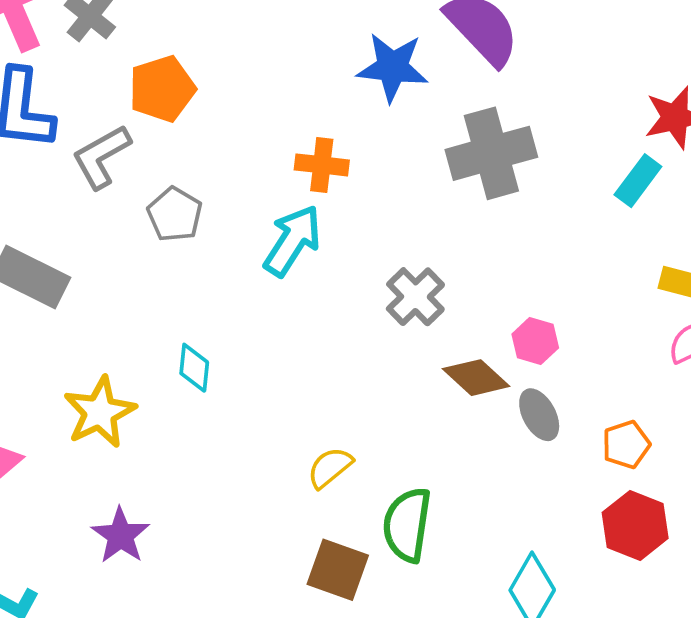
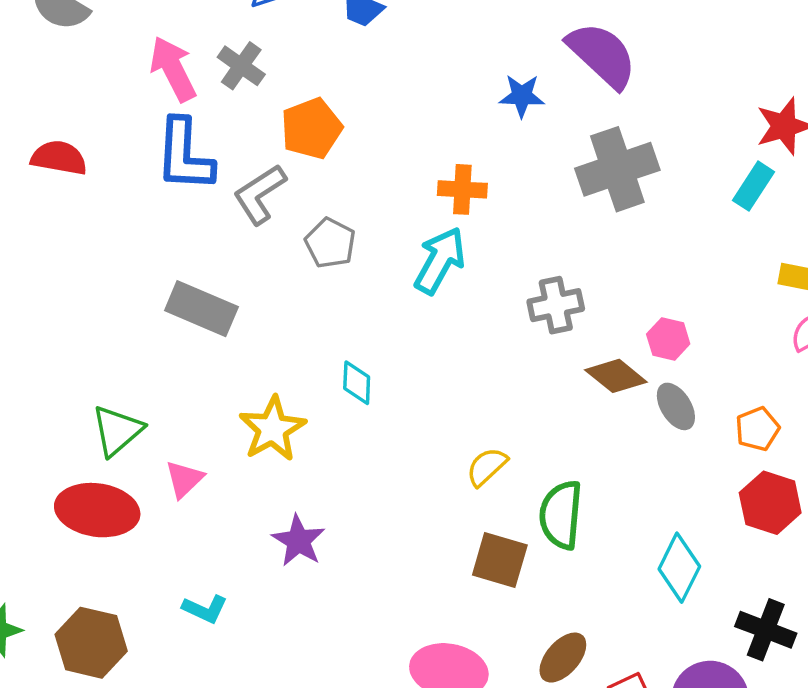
blue star: (392, 67) -> (522, 96), size x0.7
gray cross: (415, 297) -> (556, 305), turned 36

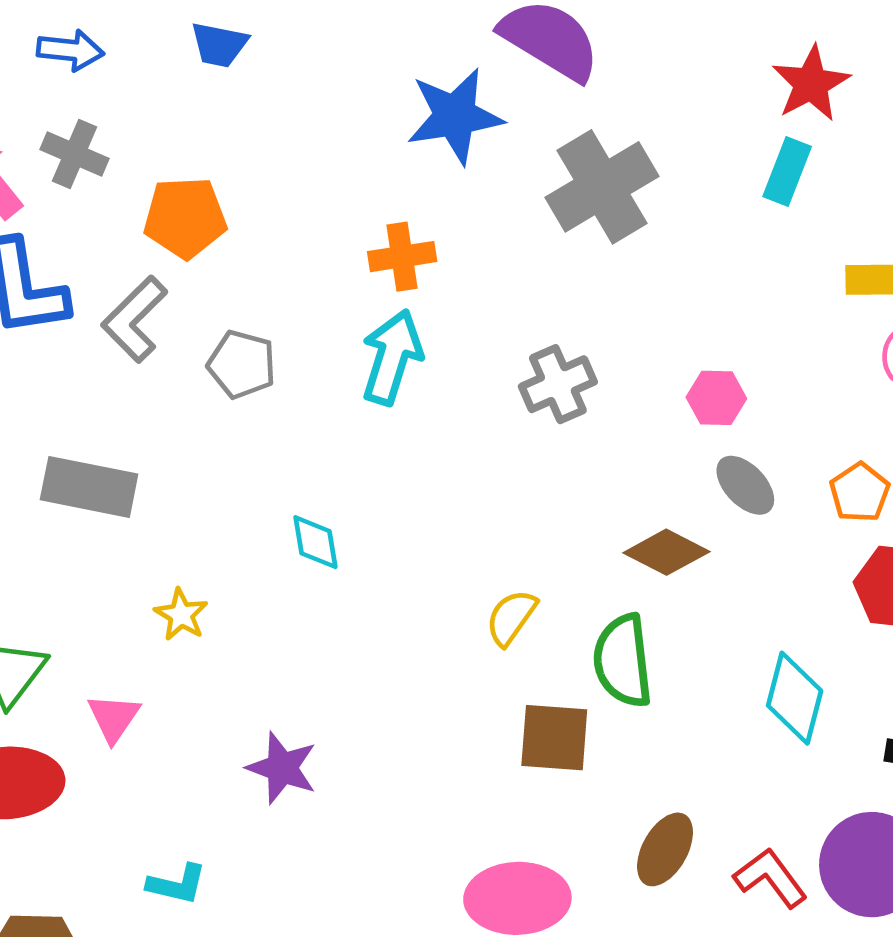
blue star: (522, 96) -> (455, 116), size x1.6
orange pentagon: (311, 128) -> (185, 218), turned 30
brown diamond: (616, 376) -> (666, 552), moved
yellow star: (272, 429) -> (181, 615), moved, size x0.6

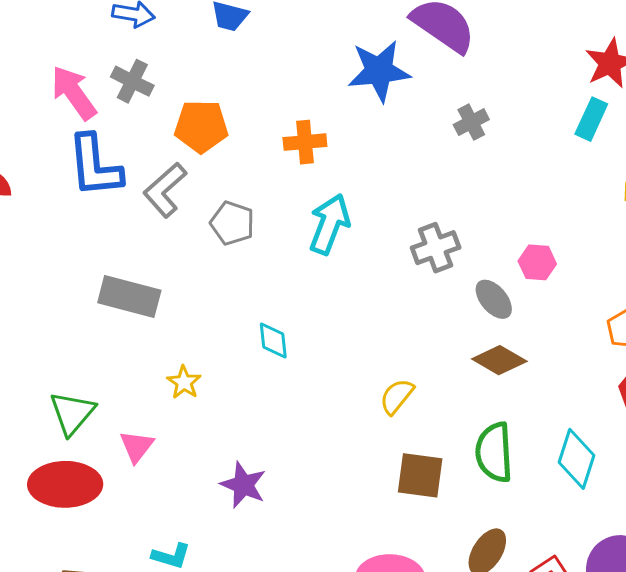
gray cross: (602, 187) -> (471, 122), size x0.5
orange cross: (402, 257) -> (305, 142), moved
gray ellipse: (745, 485) -> (494, 299), moved
green semicircle: (623, 661) -> (494, 452), moved

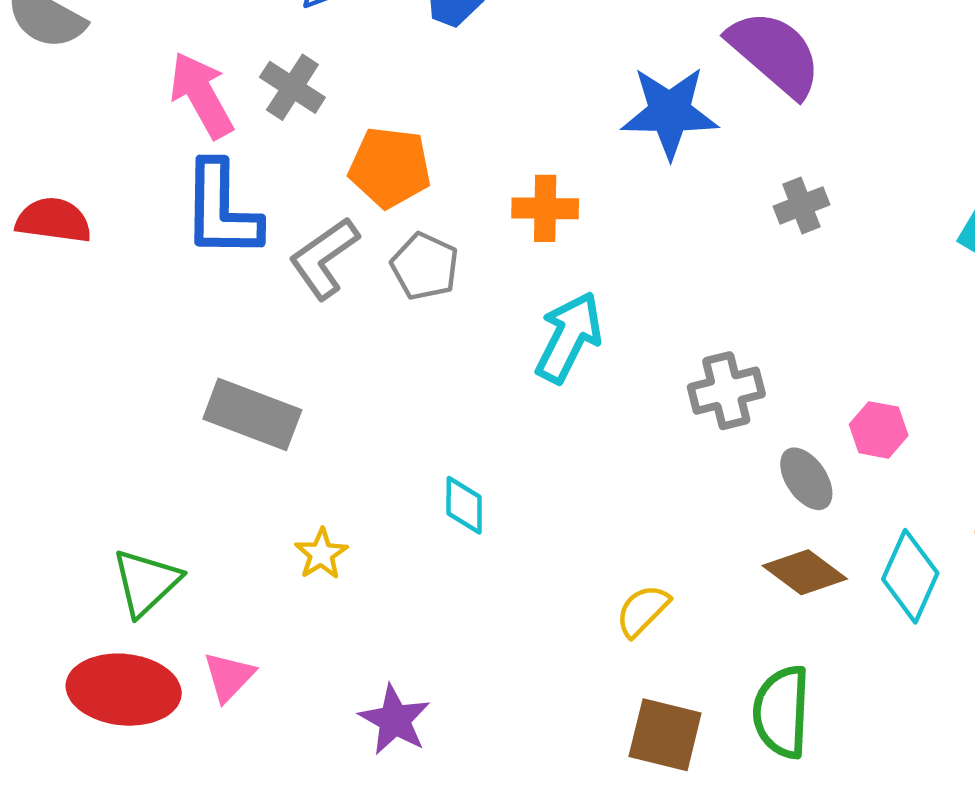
gray pentagon: (232, 223) -> (425, 266), moved
pink triangle: (137, 446) -> (229, 677), moved
cyan diamond: (577, 459) -> (910, 576), moved

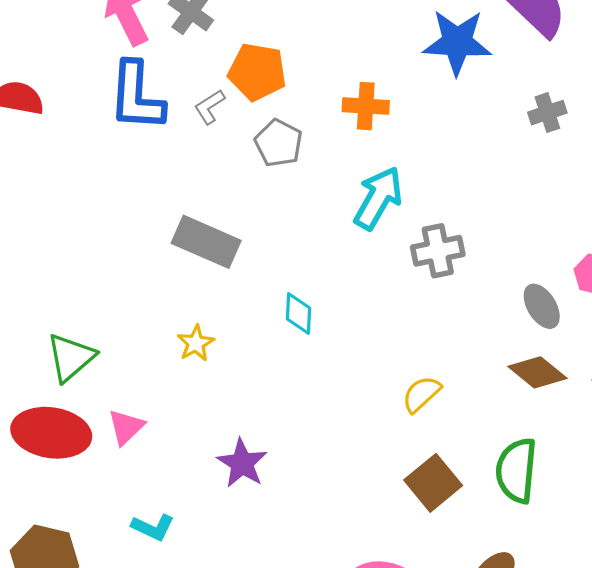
gray L-shape: (324, 258) -> (210, 107), moved, size x0.6
gray cross: (726, 391) -> (438, 251), moved
gray rectangle: (252, 414) -> (206, 242), moved
brown square: (665, 735) -> (433, 483), turned 34

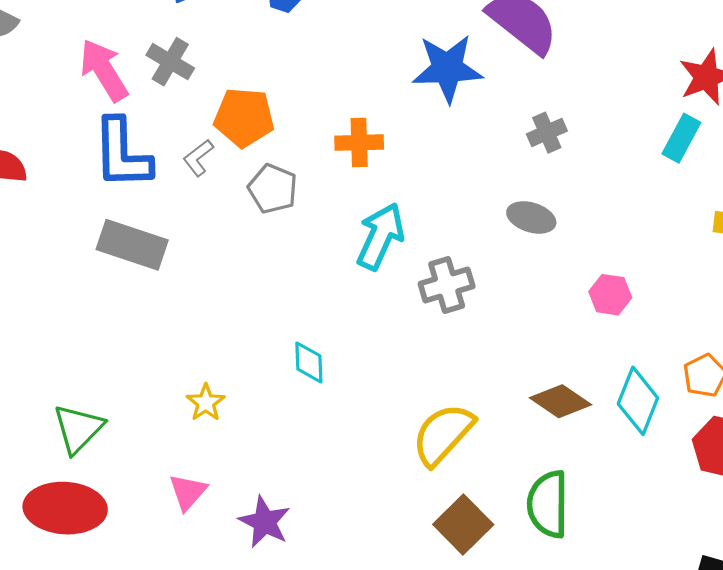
gray rectangle: (206, 242) -> (132, 245), moved
gray ellipse: (542, 306) -> (531, 217), moved, turned -36
yellow semicircle: (421, 394) -> (443, 434), size x1.6
pink triangle: (126, 427) -> (188, 492), moved

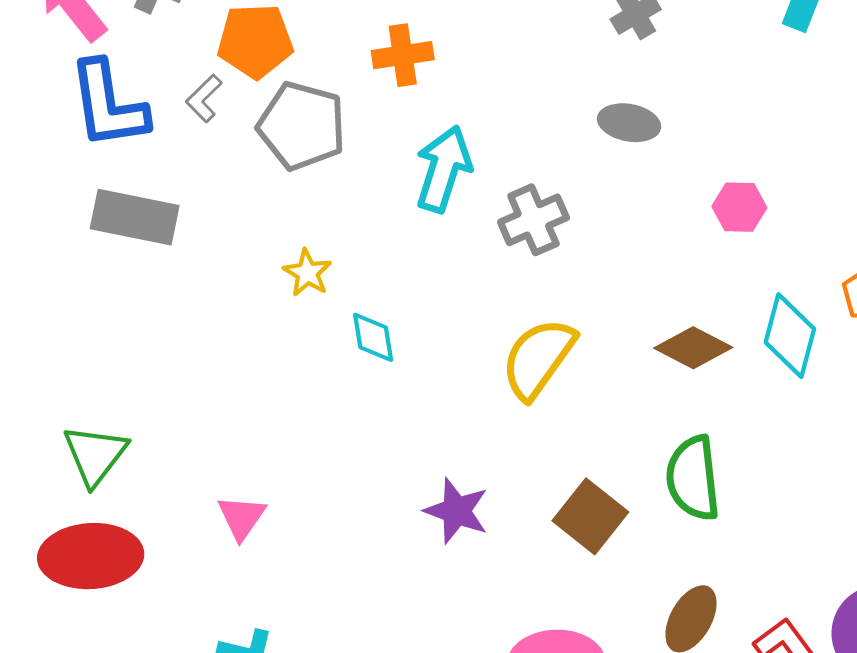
gray pentagon: (273, 189) -> (302, 126), size x1.4
yellow star: (206, 403) -> (307, 273), moved
yellow semicircle: (443, 434) -> (538, 358), moved
purple star: (265, 522) -> (456, 511), moved

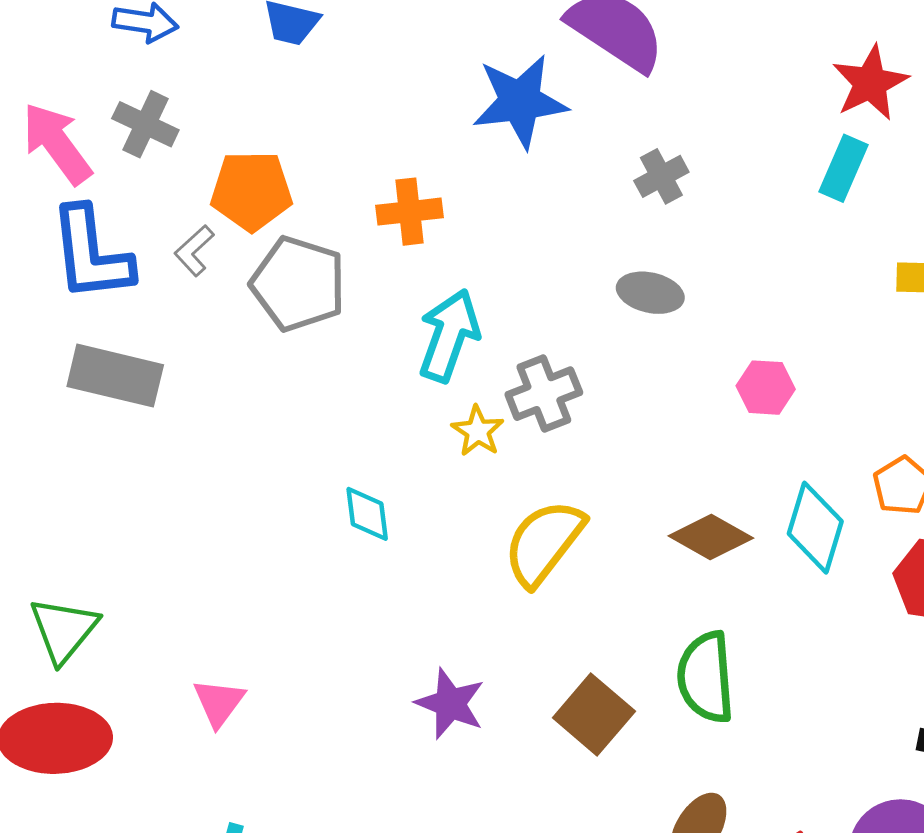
yellow star: (307, 273) -> (478, 431), moved

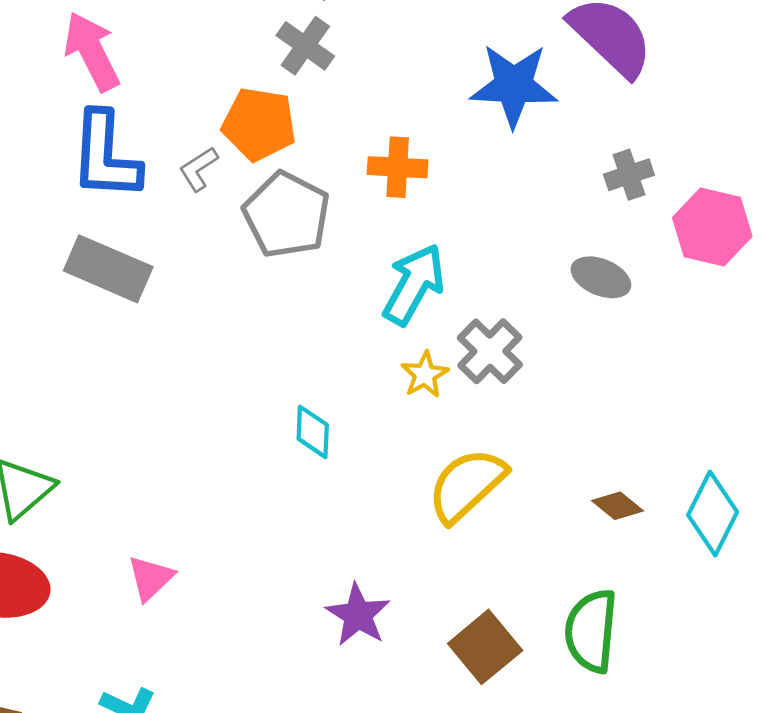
gray cross: (145, 124) -> (305, 46), moved
pink hexagon: (766, 388) -> (712, 227), moved, size x1.5
gray cross: (544, 394) -> (490, 351), turned -34
brown diamond: (711, 537) -> (617, 506), size x0.7

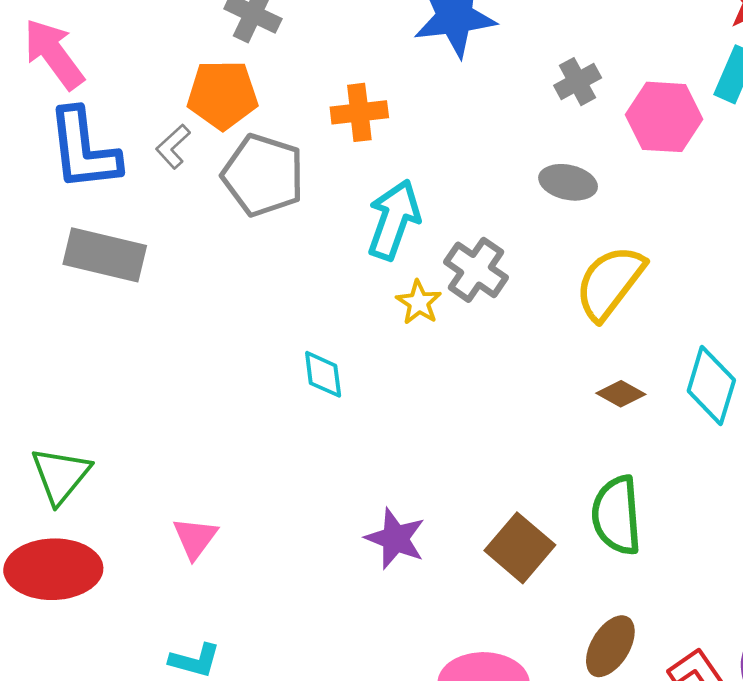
yellow semicircle: (467, 485) -> (610, 282), moved

